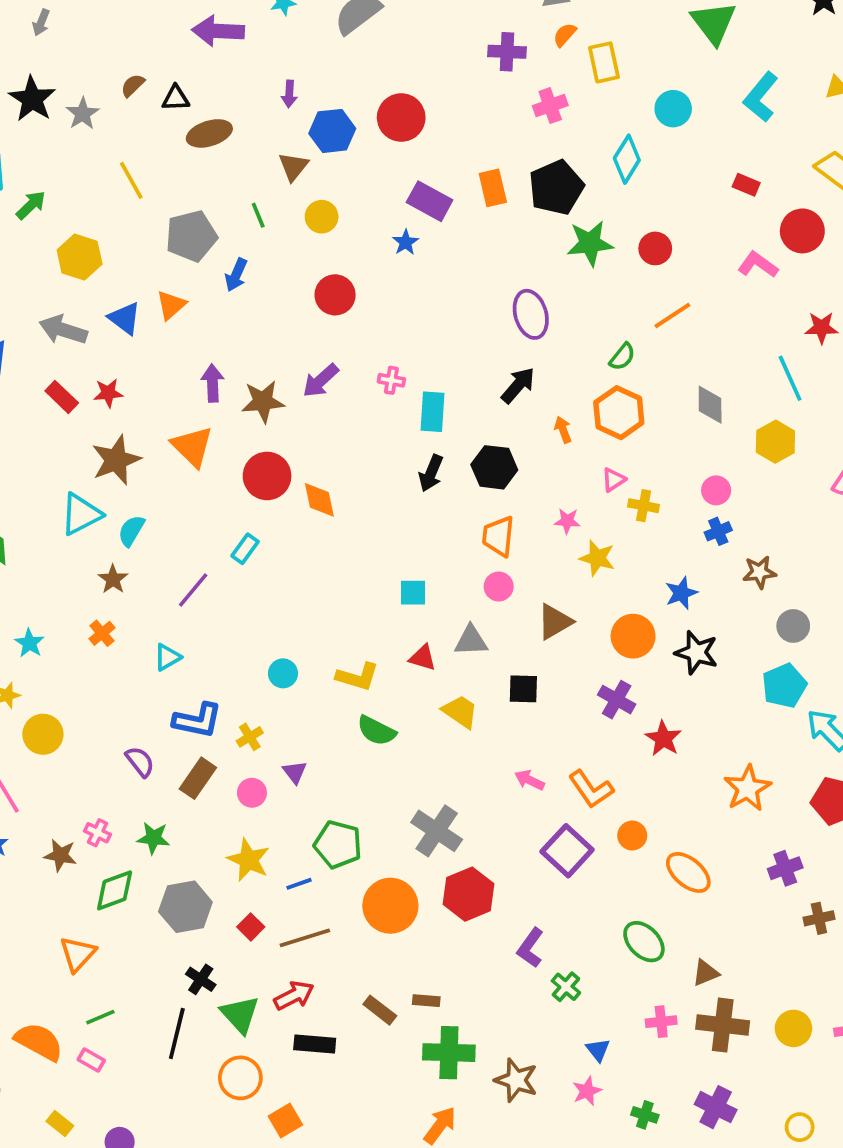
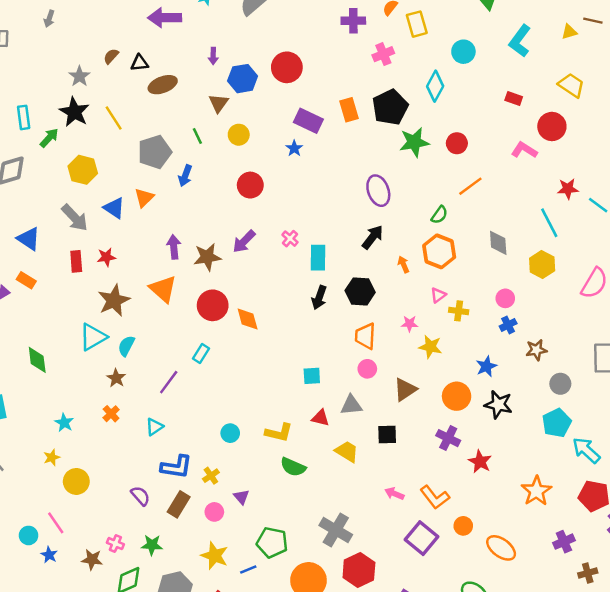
black star: (32, 99) -> (74, 112), moved
gray arrow: (63, 330) -> (75, 218), turned -148
pink cross: (391, 380) -> (290, 239), turned 35
red rectangle: (62, 397) -> (76, 261), turned 45

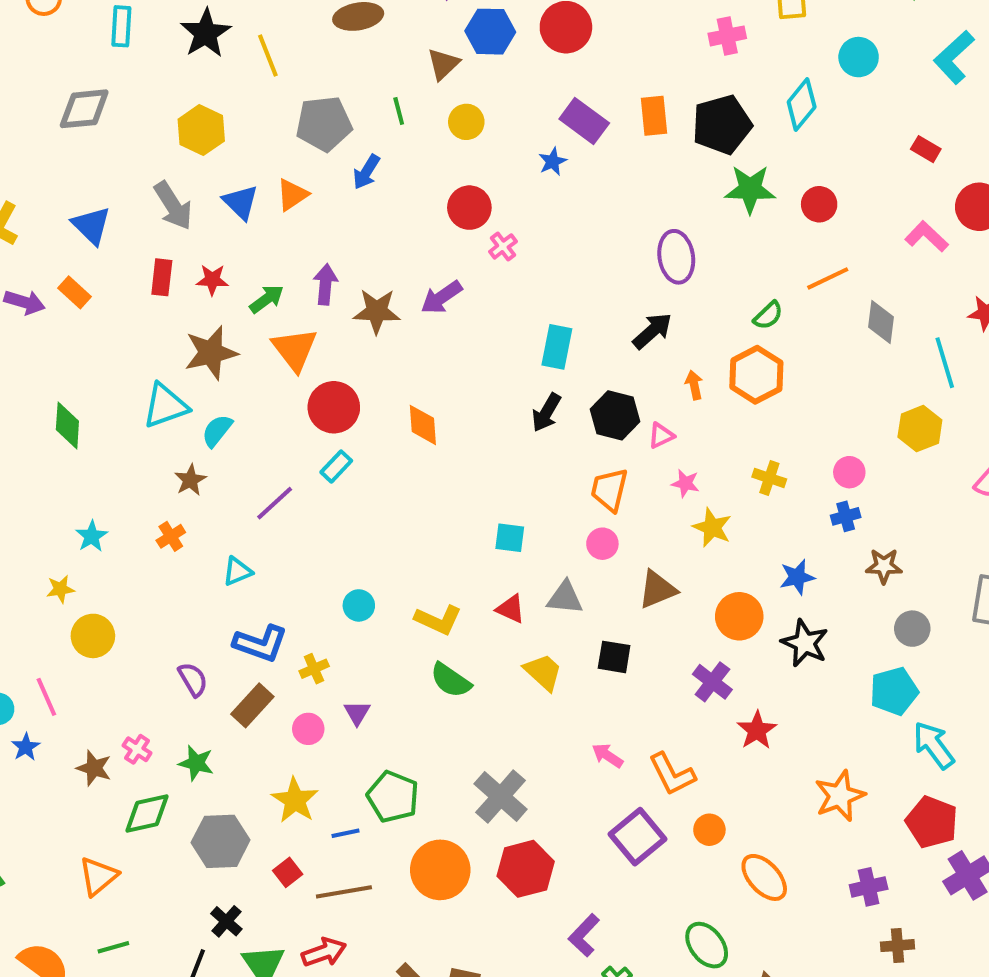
green arrow: (49, 138) -> (267, 299), moved
pink cross: (290, 239) -> (503, 246), moved
gray diamond: (498, 243) -> (881, 322), moved
pink triangle: (438, 295) -> (661, 436), moved
red circle: (213, 305) -> (334, 407), moved

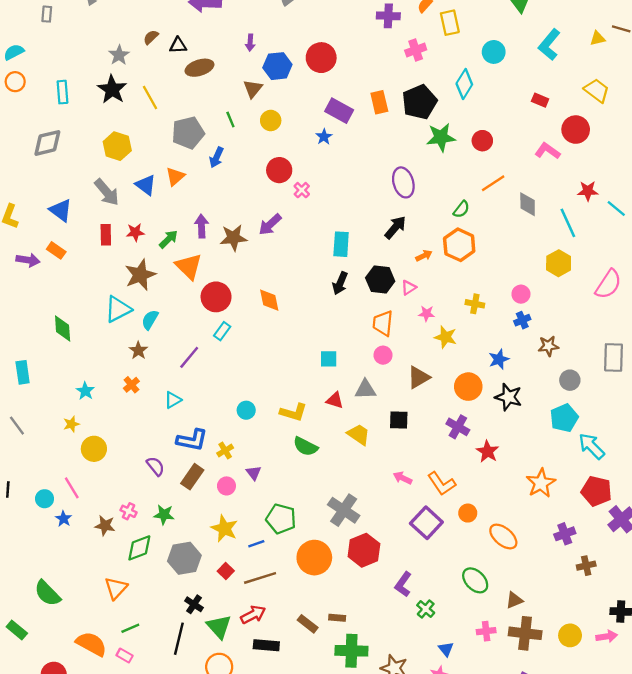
orange arrow: (694, 385) -> (424, 256), turned 84

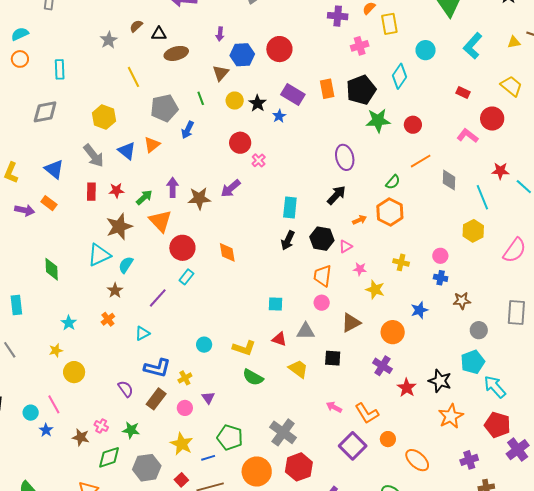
black star: (112, 89) -> (258, 103), moved, size x0.7
blue cross: (522, 320) -> (441, 278), turned 32
black star: (508, 397) -> (440, 381), moved

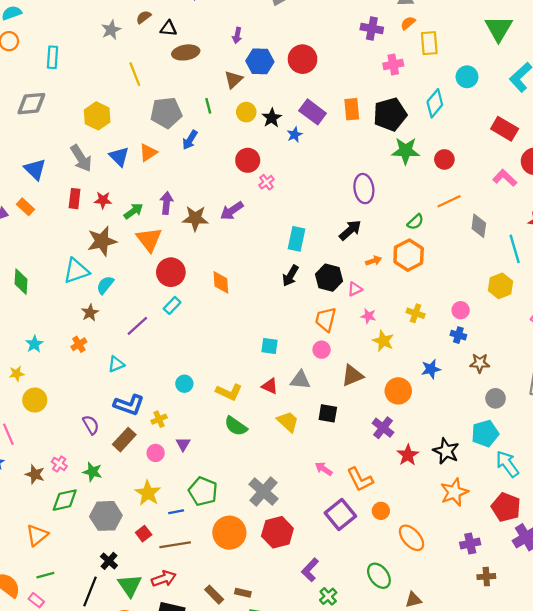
red rectangle: (463, 92) -> (505, 129), size x1.6

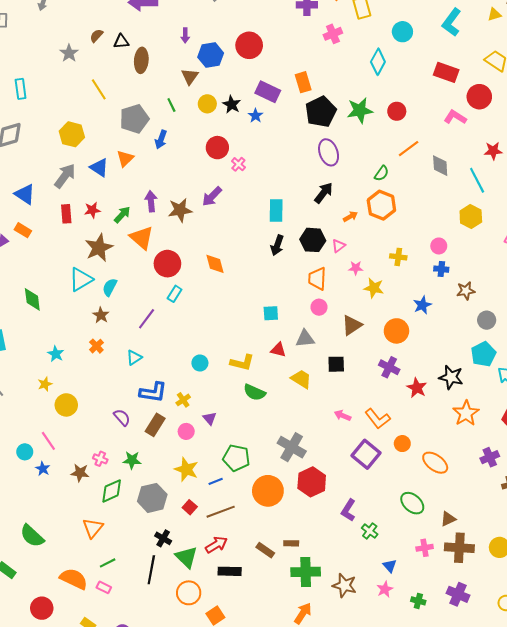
brown ellipse: (186, 52) -> (141, 60), turned -65
black pentagon: (390, 114) -> (321, 112), moved
gray arrow: (81, 158) -> (65, 176), turned -100

